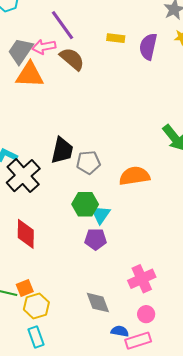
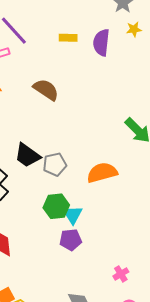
brown semicircle: (72, 59) -> (46, 90), moved
black trapezoid: (62, 150) -> (27, 155), turned 120
pink cross: (142, 279) -> (121, 274), size x0.6

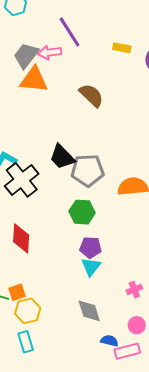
gray pentagon: (55, 164) -> (88, 170), size x1.4
cyan triangle: (73, 215) -> (91, 267), moved

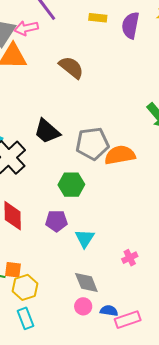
gray pentagon: (88, 170) -> (92, 144), moved
purple pentagon: (90, 247) -> (56, 221), moved
orange square: (17, 292) -> (13, 270), turned 30
pink circle: (137, 325) -> (83, 306), moved

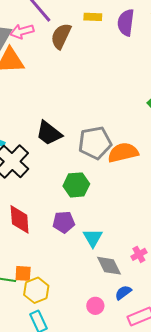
brown semicircle: (71, 67) -> (61, 36), moved, turned -100
gray diamond: (86, 282) -> (109, 266), moved
blue semicircle: (109, 311) -> (123, 293), moved, turned -42

